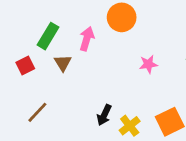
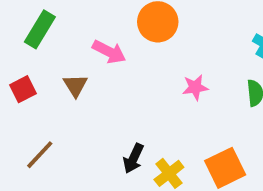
green rectangle: (48, 36) -> (40, 29), moved
pink arrow: (87, 39) -> (109, 52), turned 100

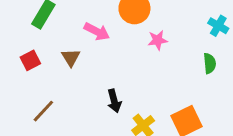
pink star: (195, 87) -> (158, 40), moved
black arrow: (133, 158) -> (114, 101), moved, turned -40

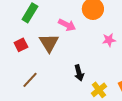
pink star: (158, 40) -> (109, 40), moved
brown triangle: (71, 58) -> (49, 43), size x1.5

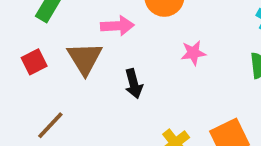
pink arrow: (67, 25) -> (117, 26), turned -30
black arrow: (79, 73) -> (134, 84), moved

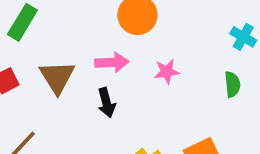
pink arrow: (117, 26) -> (112, 62), moved

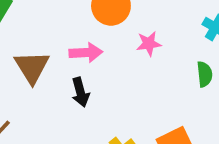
pink star: (167, 72) -> (149, 44), moved

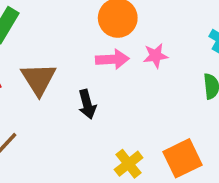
pink arrow: (86, 53) -> (112, 59), moved

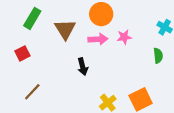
brown triangle: (39, 79) -> (65, 29), moved

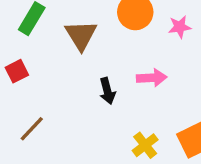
pink star: (124, 37) -> (180, 27), moved
pink arrow: (98, 39) -> (152, 78), moved

